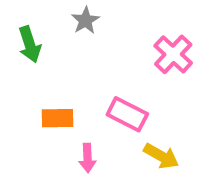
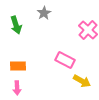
orange rectangle: (58, 118) -> (18, 66), moved
pink arrow: (87, 158) -> (17, 88), moved

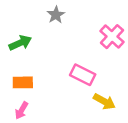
green arrow: (16, 25) -> (20, 43), moved, turned -96
pink arrow: (17, 88) -> (21, 110), turned 32

